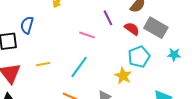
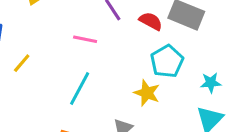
cyan star: (174, 55) -> (211, 83), moved
yellow line: (43, 64) -> (22, 63), moved, turned -32

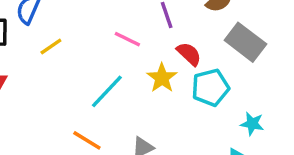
red semicircle: (151, 21) -> (189, 54), moved
yellow star: (147, 93) -> (162, 78), moved

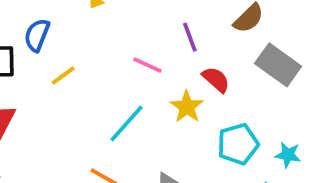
cyan pentagon: (210, 88) -> (238, 144), moved

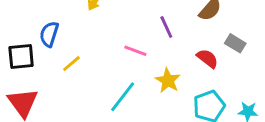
gray rectangle: (278, 65) -> (235, 43), size x0.6
red semicircle: (216, 79) -> (207, 58), moved

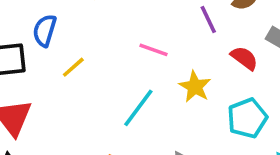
purple line: (166, 27) -> (208, 20), moved

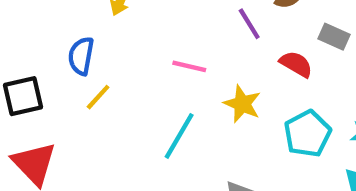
blue semicircle: (45, 31) -> (81, 56), moved

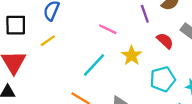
yellow line: (98, 97) -> (48, 41), moved

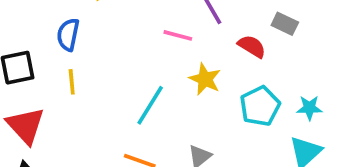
pink line: (108, 29) -> (178, 35), moved
yellow line: (48, 41) -> (72, 82), turned -49

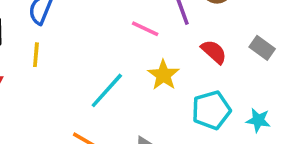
gray rectangle: (285, 24) -> (262, 48), moved

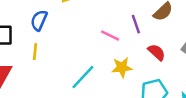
yellow star: (163, 75) -> (122, 67), turned 30

